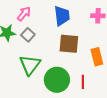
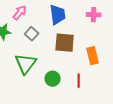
gray square: (28, 35) -> (32, 34), moved
green circle: (57, 80) -> (53, 79), size x0.6

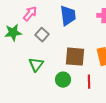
brown square: (65, 43) -> (75, 57), moved
green triangle: (26, 64) -> (36, 65), size x0.7

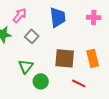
green circle: (63, 80) -> (41, 81), moved
red line: (89, 82) -> (79, 83), turned -64

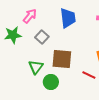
brown square: (65, 58) -> (62, 59), moved
red line: (79, 83) -> (89, 75), moved

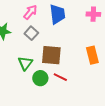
pink arrow: (30, 16) -> (30, 12), moved
red line: (89, 75) -> (60, 77), moved

